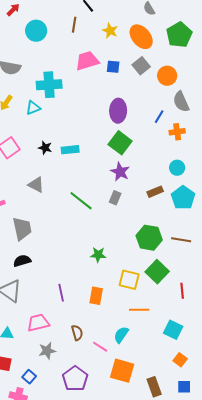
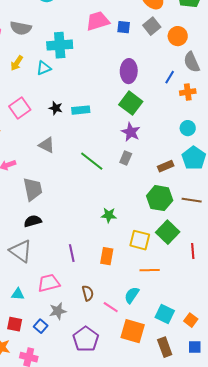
brown rectangle: (155, 192) -> (166, 166), moved
cyan square: (173, 330) -> (165, 314), moved
blue square: (29, 377) -> (41, 326), moved

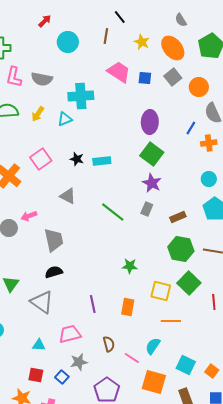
pink trapezoid: (98, 21) -> (119, 72), turned 50
brown rectangle: (166, 166) -> (178, 217), moved

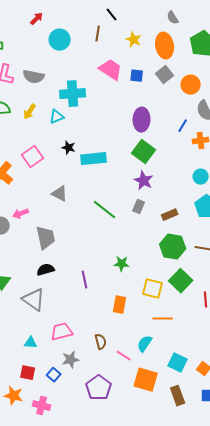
orange ellipse: (173, 48) -> (165, 46), turned 30
black star: (77, 159) -> (69, 148), moved
cyan rectangle: (102, 161) -> (94, 159), size x1.4
purple line: (93, 304) -> (85, 280), moved

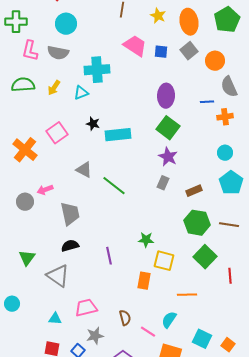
cyan circle: (60, 40) -> (66, 24), moved
blue line: (183, 126) -> (207, 102), turned 56
green line: (105, 210) -> (114, 186), moved
yellow square: (153, 289) -> (164, 261), moved

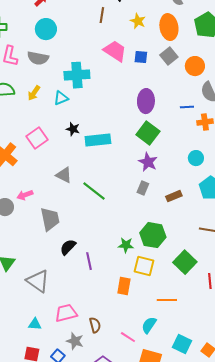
cyan circle: (225, 153) -> (196, 158), moved
green hexagon: (197, 223) -> (153, 235), moved
black semicircle: (70, 246) -> (68, 247), moved, turned -30
brown semicircle: (125, 318) -> (95, 325), moved
gray star: (95, 336) -> (75, 341), turned 30

